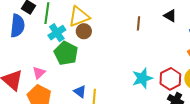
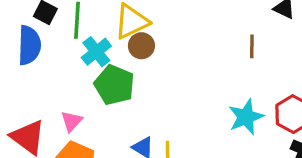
brown line: (138, 23) -> (252, 46), moved

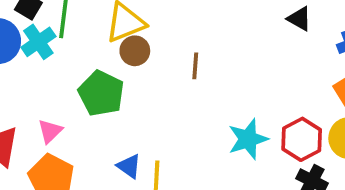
brown line: (252, 46) -> (195, 66), moved
cyan cross: (96, 52) -> (38, 42), moved

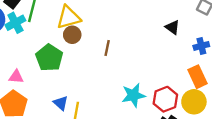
pink triangle: (50, 131) -> (16, 77), turned 42

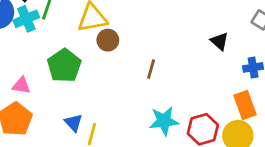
brown circle: (72, 35) -> (108, 40), moved
brown line: (107, 48) -> (151, 69), moved

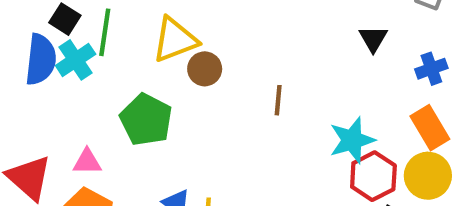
black triangle: (219, 41) -> (373, 39), turned 30
cyan star: (164, 121) -> (352, 140), moved

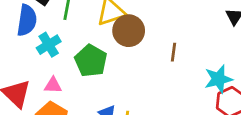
cyan cross: (76, 60) -> (49, 45), moved
brown circle: (205, 69) -> (129, 31), size x1.5

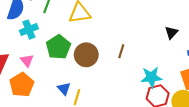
brown circle: (129, 31) -> (86, 55), moved
pink triangle: (53, 85) -> (27, 61), turned 40

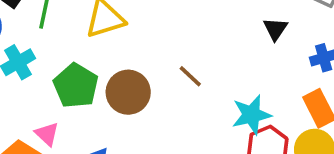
brown line: (121, 51) -> (190, 76), turned -56
pink triangle: (27, 61) -> (47, 134), moved

